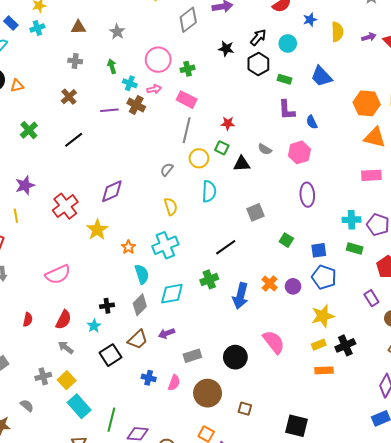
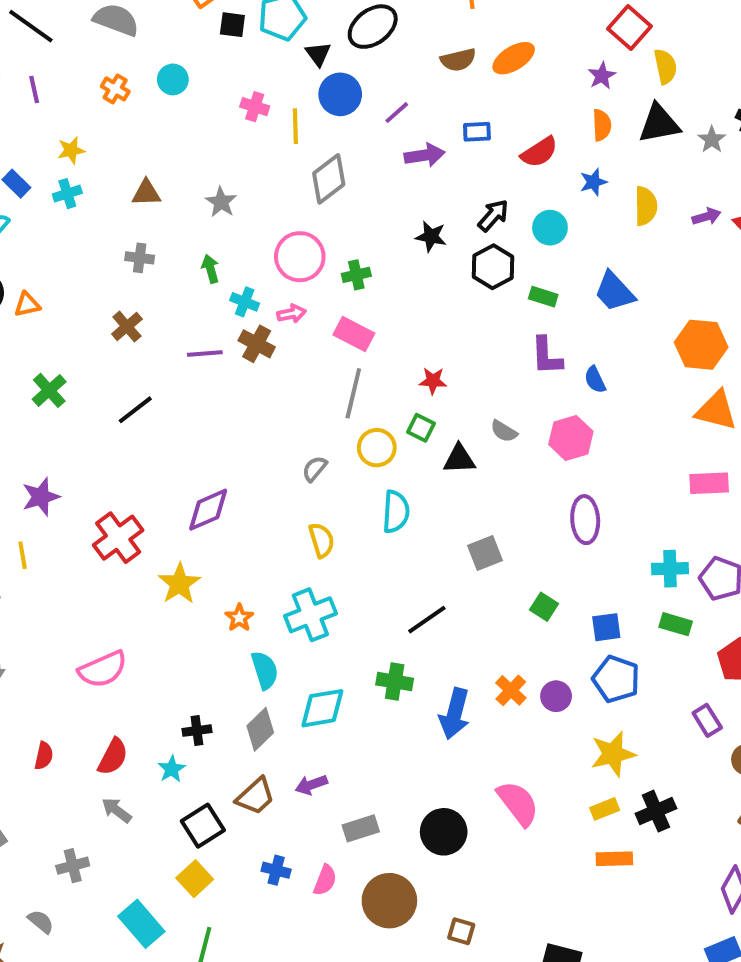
gray diamond: (188, 20) -> (329, 179), moved
green cross: (209, 279) -> (395, 682), turned 30
yellow square: (67, 380) -> (195, 879), moved

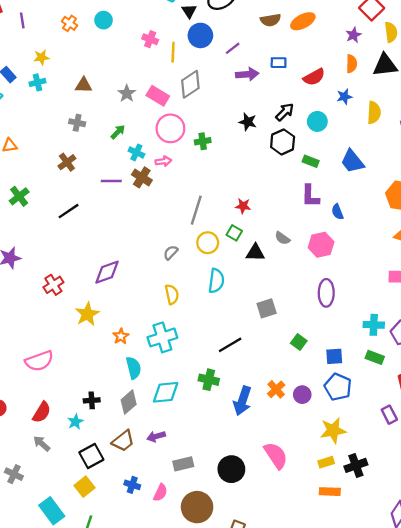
green arrow: (210, 269) -> (118, 132), turned 56
pink rectangle: (354, 334) -> (158, 96), moved
red cross: (118, 538) -> (53, 285), size x0.7
gray cross: (73, 866) -> (14, 474), turned 36

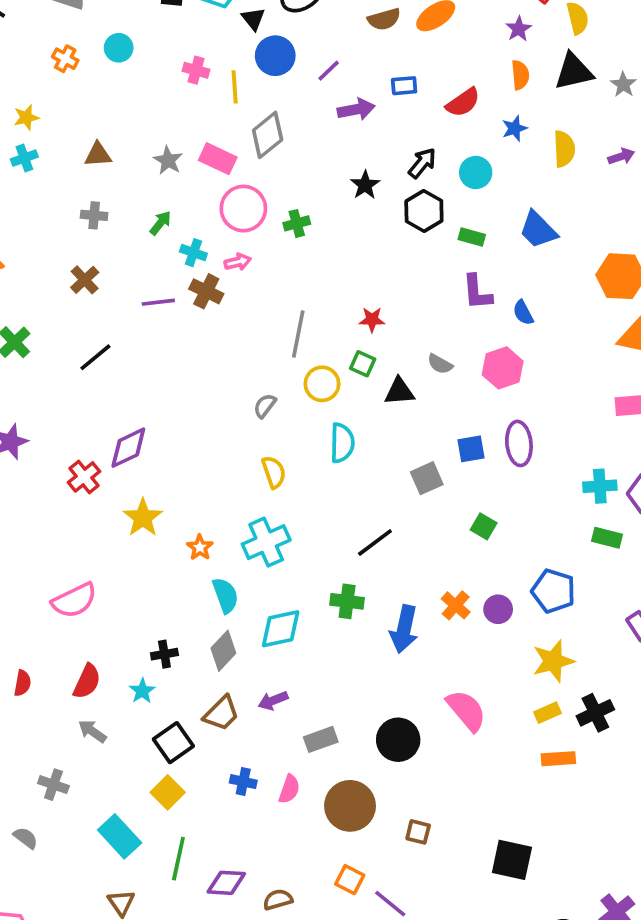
black star: (248, 122) -> (365, 185), turned 30
purple diamond: (107, 272) -> (128, 448), moved
blue square: (334, 356) -> (471, 449), moved

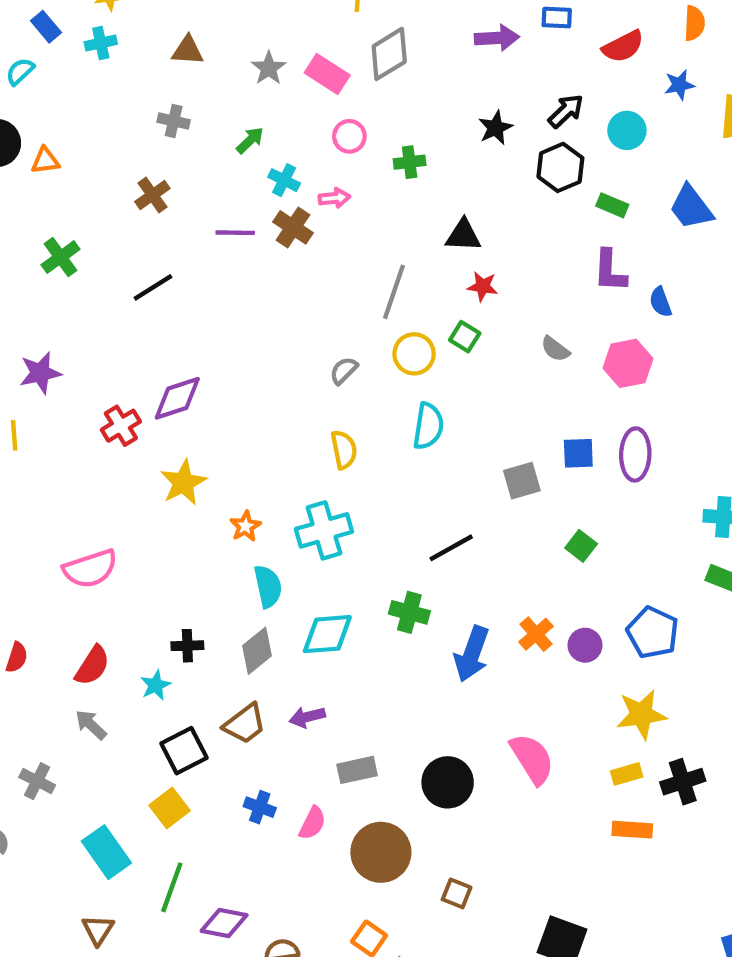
pink circle: (243, 209) -> (349, 136), size x0.6
black triangle: (399, 391) -> (463, 235), moved

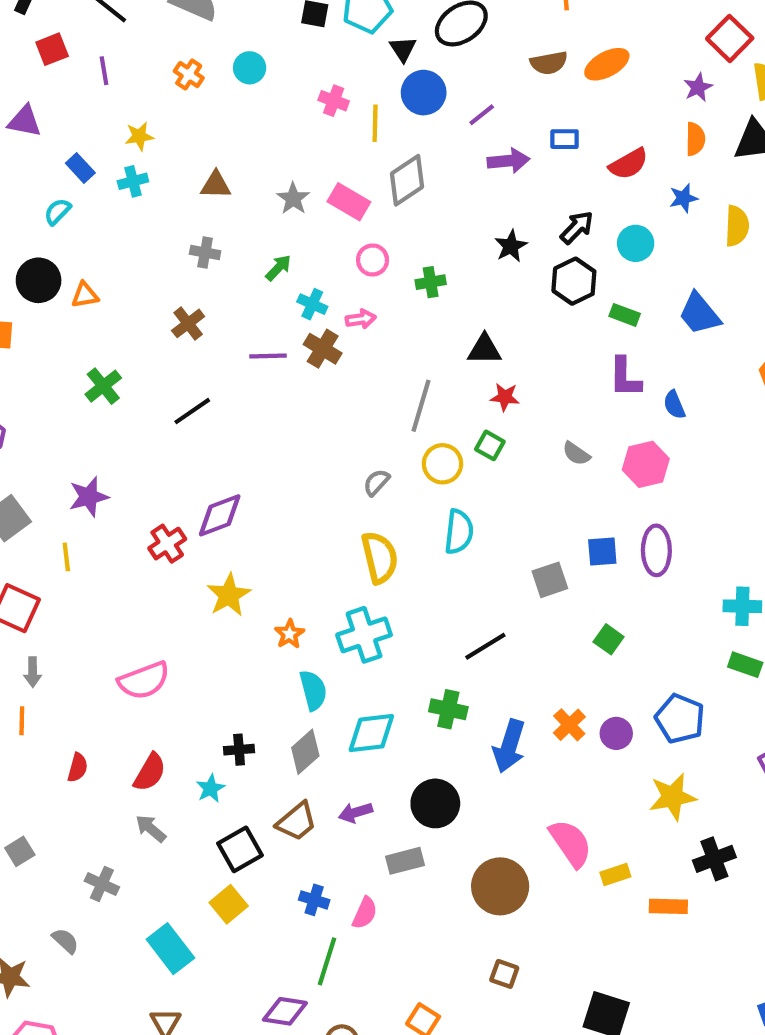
yellow semicircle: (344, 450) -> (380, 557), size x1.4
yellow rectangle: (627, 774) -> (615, 874), moved
black circle: (448, 782) -> (435, 803), moved
brown circle: (381, 852) -> (500, 886), moved
green line: (172, 887) -> (327, 961), moved

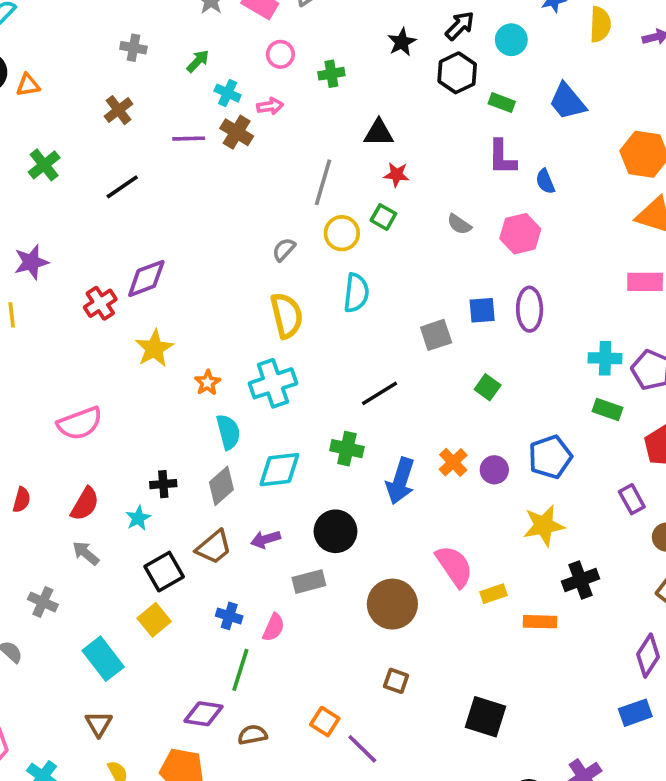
blue pentagon: (680, 719) -> (550, 457), turned 30

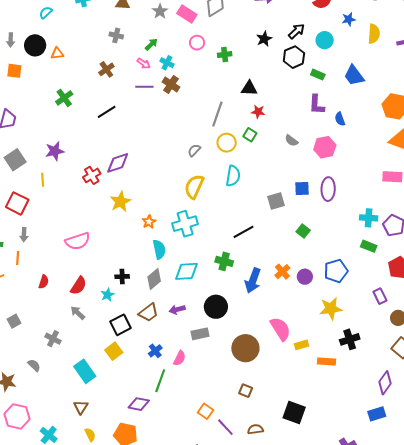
pink arrow: (270, 106) -> (144, 63), moved, turned 40
yellow semicircle: (287, 315) -> (194, 187), turned -145
blue cross: (229, 616) -> (155, 351), turned 32
brown semicircle: (253, 735) -> (255, 429), moved

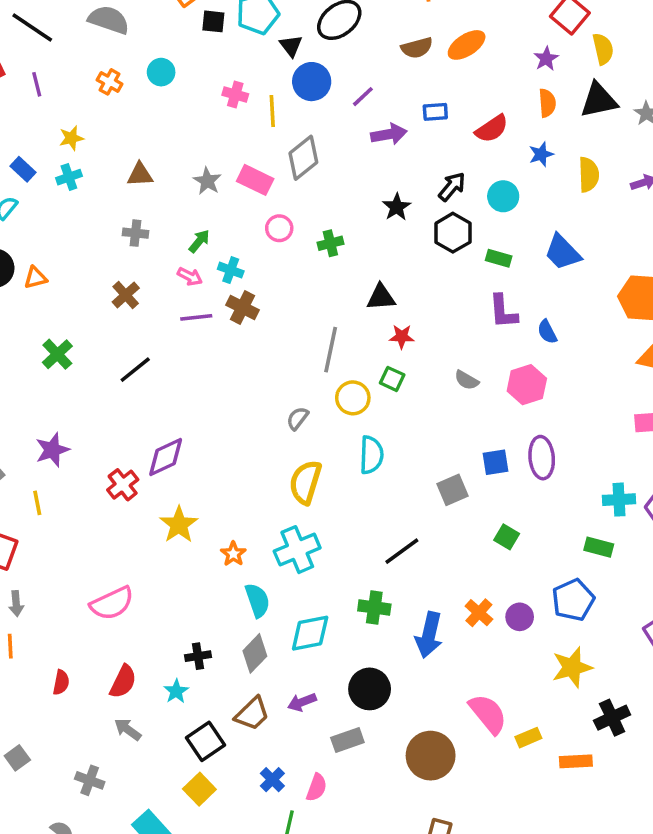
green rectangle: (369, 246) -> (599, 547), moved

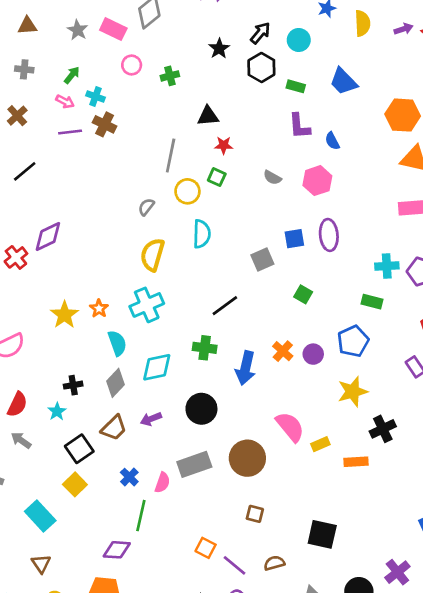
yellow star: (179, 525) -> (64, 315), moved
gray rectangle: (347, 740) -> (194, 464), moved, size x1.4

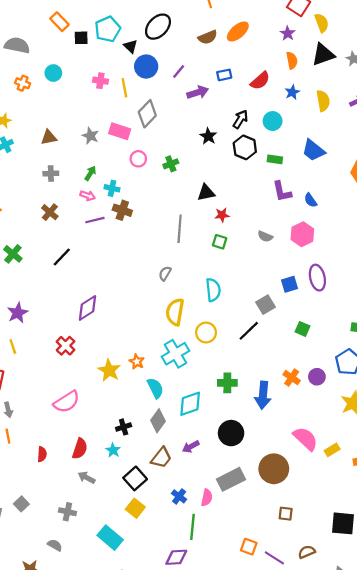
yellow circle: (187, 191) -> (206, 333), moved
red cross: (16, 257) -> (66, 346), moved
black line: (225, 306) -> (249, 331), moved

